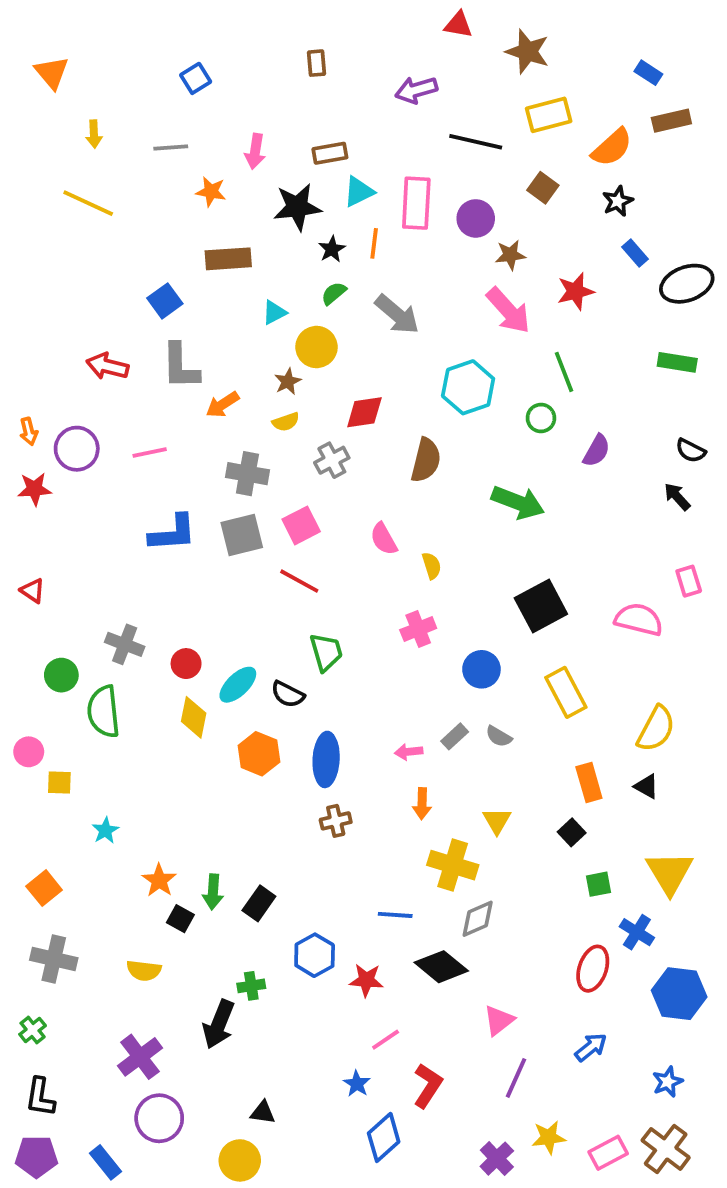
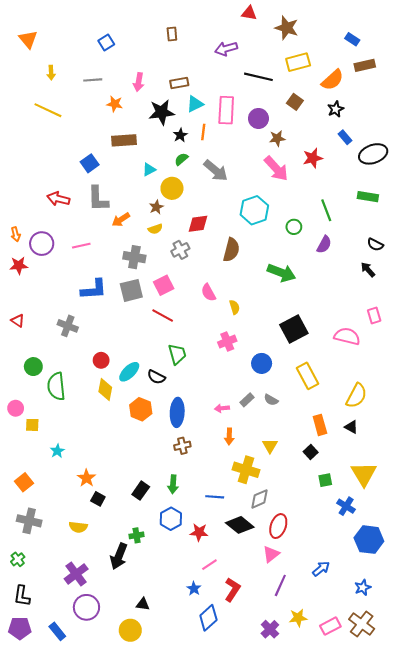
green line: (564, 372) -> (326, 210), moved
gray cross: (125, 644) -> (68, 326), moved
green arrow: (213, 892) -> (173, 484), moved
red ellipse: (593, 969) -> (278, 526), moved

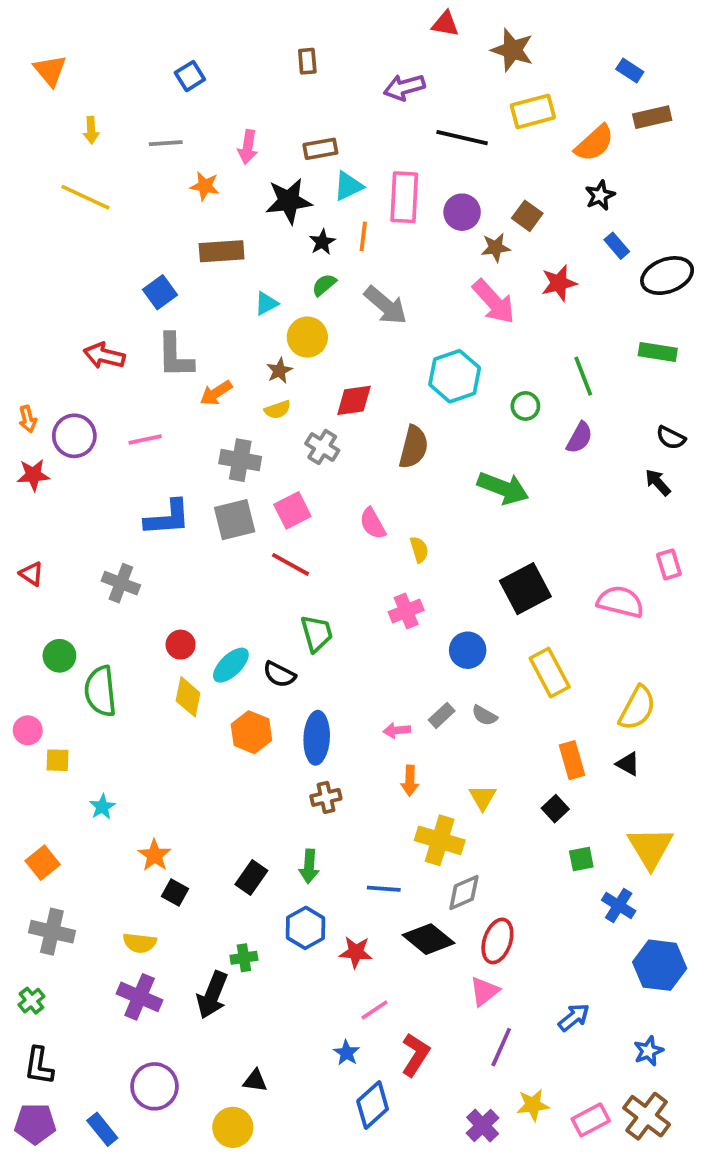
brown square: (295, 102) -> (527, 216), moved
gray cross: (180, 250) -> (322, 447), turned -30
purple cross: (76, 574) -> (140, 997), moved, turned -30

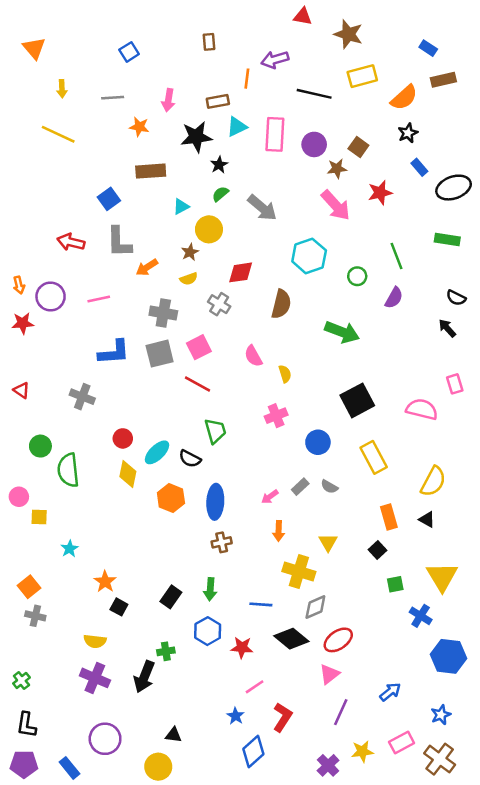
orange line: (363, 236) -> (247, 79), moved
pink arrow: (397, 730) -> (270, 497), turned -30
gray cross: (52, 932) -> (35, 616), moved, size x0.7
red ellipse: (497, 941) -> (338, 640), turned 36
pink rectangle: (591, 1120) -> (402, 743), moved

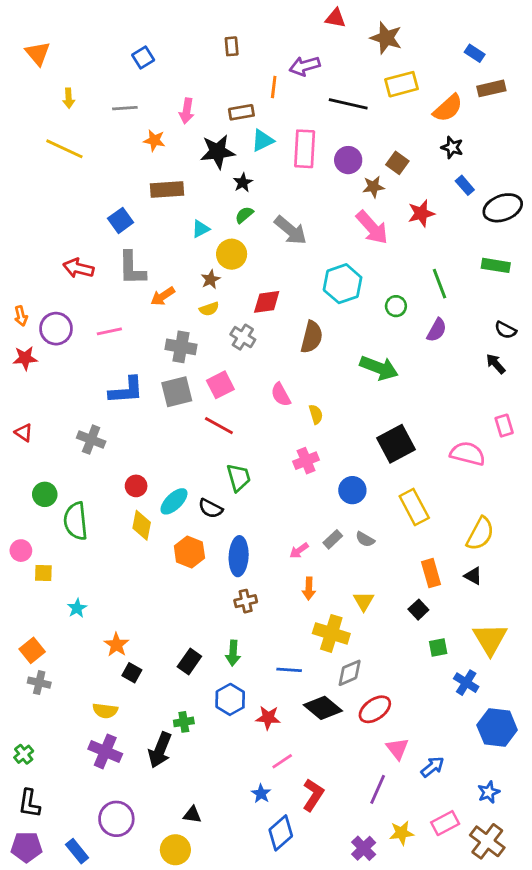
black star: (408, 133) -> (452, 147), turned -30
pink triangle: (329, 674) -> (397, 749), moved, turned -30

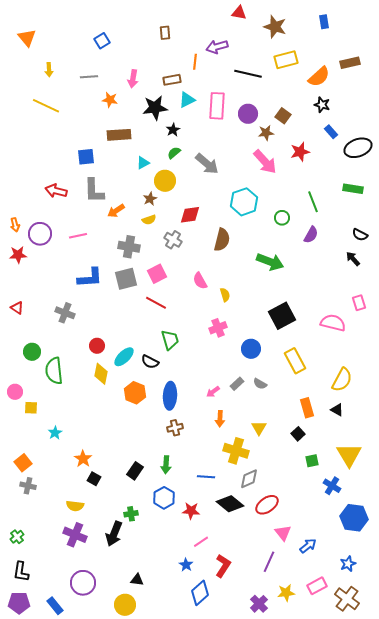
blue rectangle: (475, 53) -> (324, 22), moved, turned 48
blue square: (121, 220) -> (86, 157), turned 30

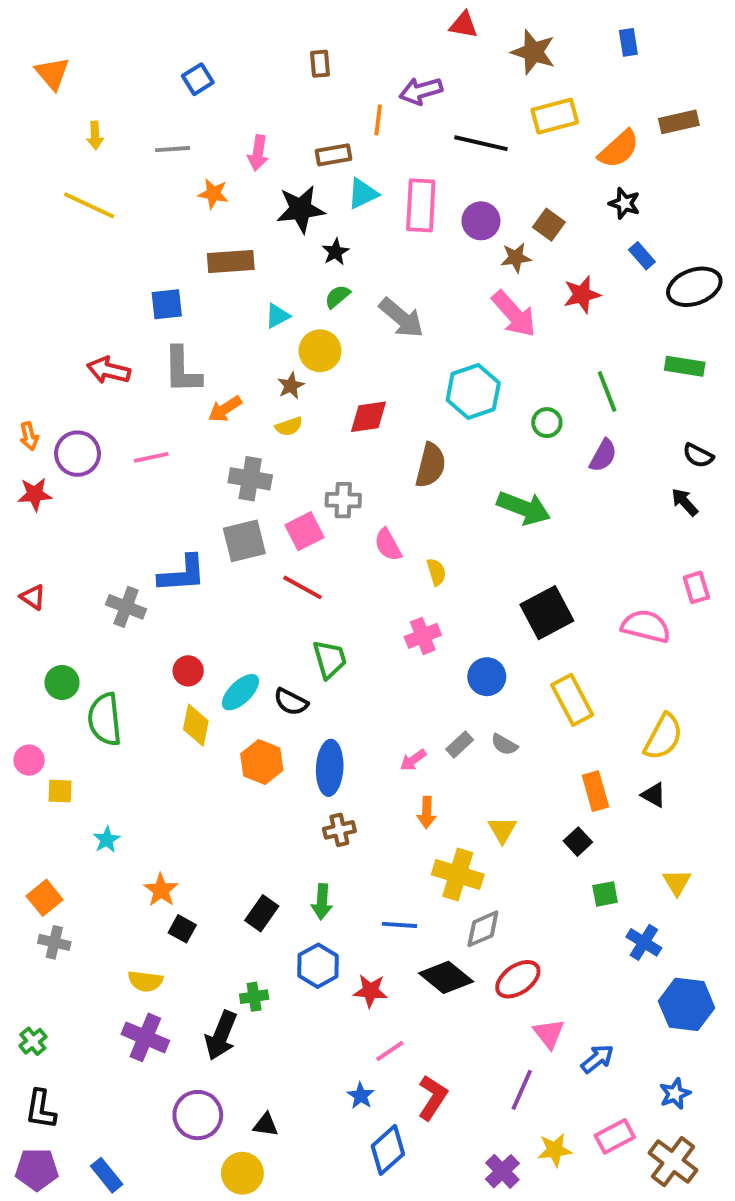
gray cross: (173, 240) -> (343, 500), moved, turned -30
blue L-shape: (90, 278) -> (182, 574), moved
yellow triangle: (349, 455) -> (677, 882), size x0.6
purple circle: (83, 583) -> (198, 1115), moved

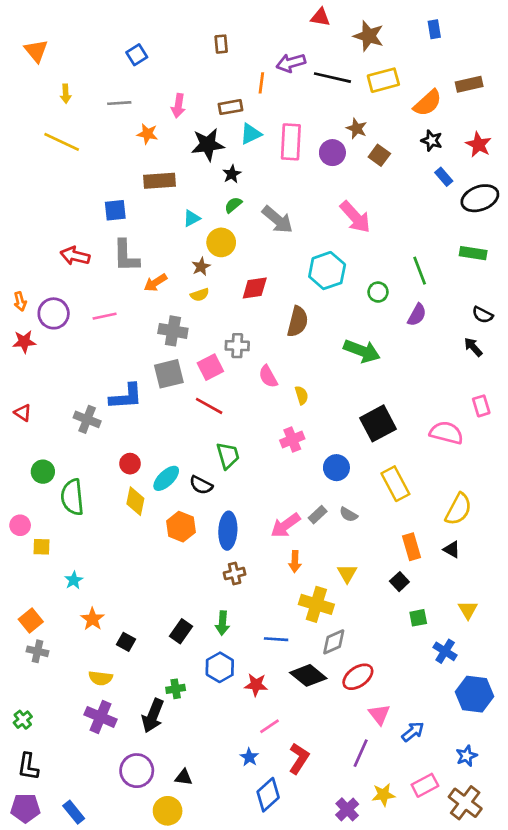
black line: (481, 143) -> (332, 78), moved
brown star: (516, 258) -> (357, 128), moved, turned 30
red star: (582, 295) -> (479, 145), moved, turned -30
pink arrow: (413, 760) -> (286, 525), size x1.6
orange star: (161, 890) -> (92, 619), moved

